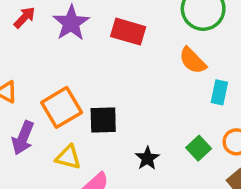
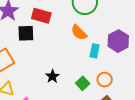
black square: (103, 120) -> (26, 33), moved
black star: (147, 158) -> (52, 76), moved

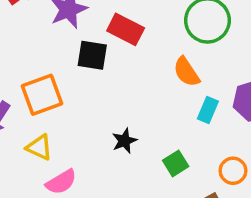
orange circle: (105, 80) -> (233, 171), moved

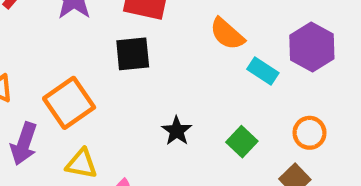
black square: (92, 55) -> (133, 54), moved
cyan rectangle: (208, 110) -> (263, 71), turned -65

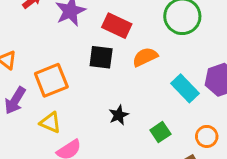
orange semicircle: (227, 34) -> (145, 57), moved, turned 100
cyan rectangle: (263, 71) -> (185, 88), size x1.4

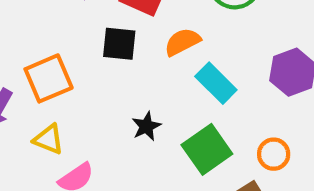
cyan rectangle: (185, 88) -> (216, 83), moved
green square: (160, 132) -> (207, 149), size x1.6

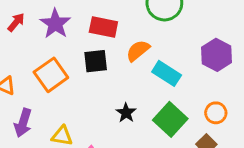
orange square: (49, 78) -> (51, 75), moved

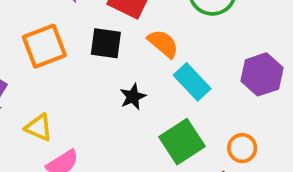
orange semicircle: (138, 51) -> (163, 44), turned 65
black star: (126, 113) -> (133, 97), moved

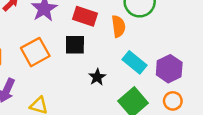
orange semicircle: (163, 44) -> (118, 26), moved, turned 50
purple hexagon: (262, 74) -> (169, 69), moved

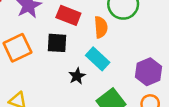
cyan rectangle: (134, 62) -> (98, 59), moved

